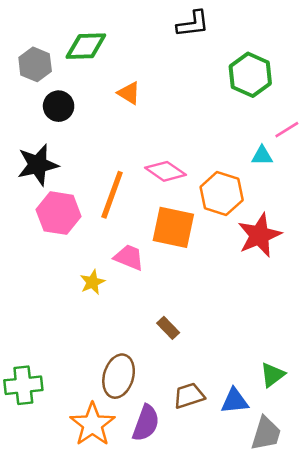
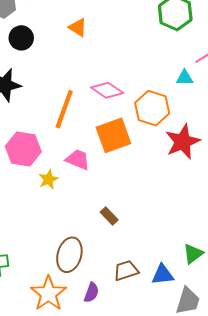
pink hexagon: (59, 213) -> (23, 149), moved
orange square: (173, 227) -> (113, 135), turned -32
purple semicircle: (146, 423) -> (91, 293), size x0.7

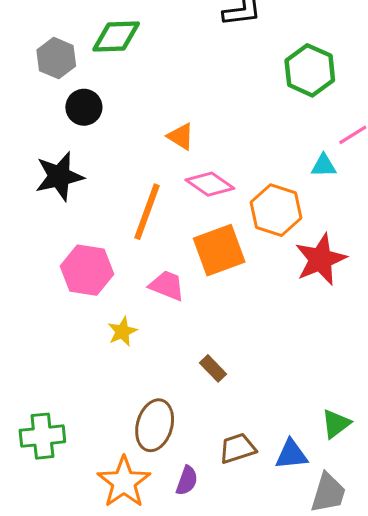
orange triangle: (78, 27) -> (181, 136), moved
yellow star: (48, 179) -> (122, 332), moved

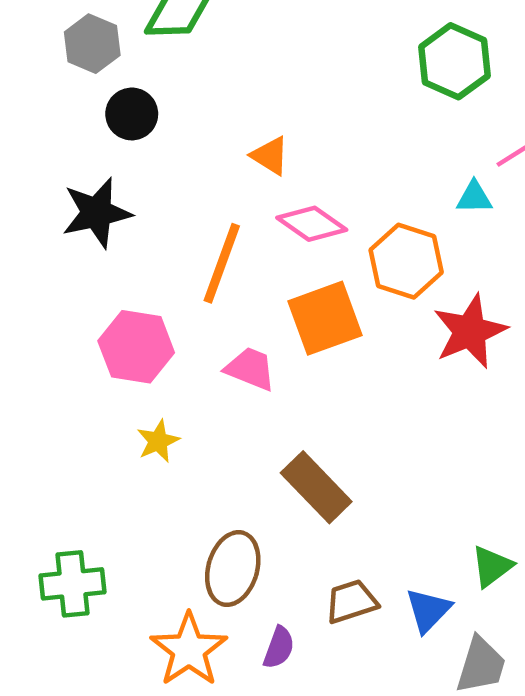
yellow star: (122, 332) -> (158, 441), moved
brown rectangle: (213, 368) -> (316, 487), size x1.8
blue triangle: (291, 454) -> (428, 610), turned -40

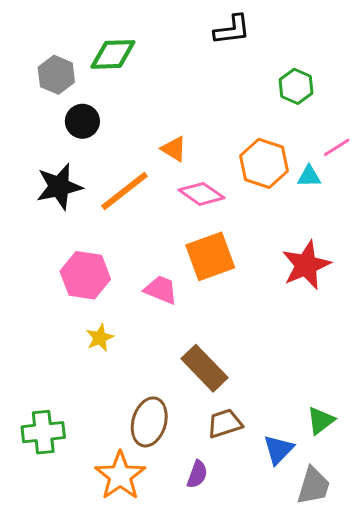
green hexagon: (455, 61) -> (296, 86), size x0.7
orange hexagon: (406, 261) -> (264, 163), moved
orange line: (222, 263) -> (125, 191), moved, turned 32
brown trapezoid: (351, 601) -> (225, 423), moved
purple semicircle: (279, 648) -> (197, 474), moved

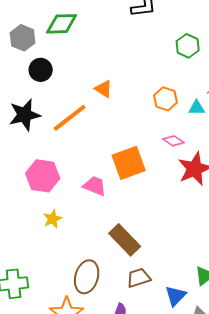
orange hexagon: (264, 163) -> (166, 99), size x0.7
pink diamond: (202, 194) -> (174, 141), moved, size x0.7

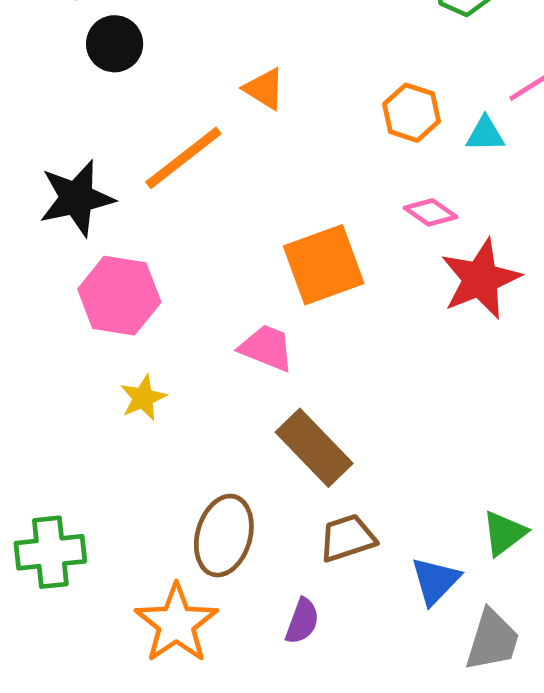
black star: (25, 115) -> (77, 198), moved
pink trapezoid: (95, 186) -> (267, 348), moved

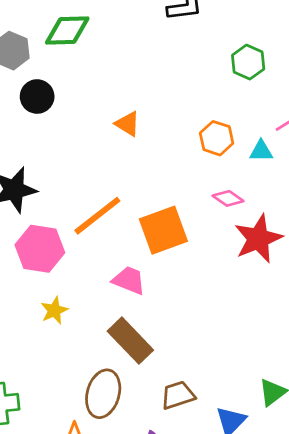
orange line: (183, 158) -> (97, 216), moved
brown rectangle: (314, 448) -> (130, 341), moved

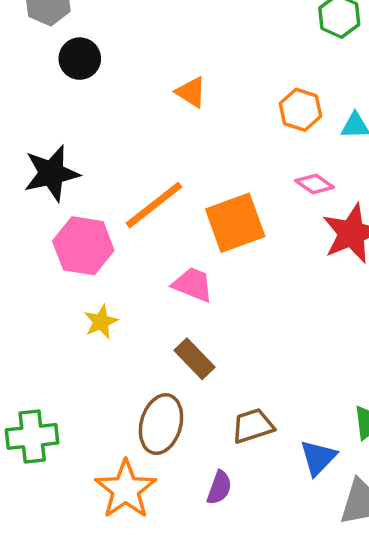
brown rectangle: (130, 341) -> (195, 359), size x0.7

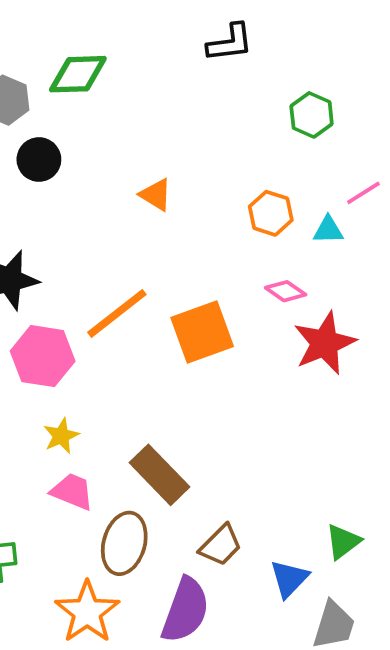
pink trapezoid: (193, 285) -> (72, 491), moved
brown rectangle: (195, 359) -> (159, 475), size x1.4
brown trapezoid: (253, 426) -> (221, 545), turned 153
purple semicircle: (219, 488) -> (185, 610), size x1.8

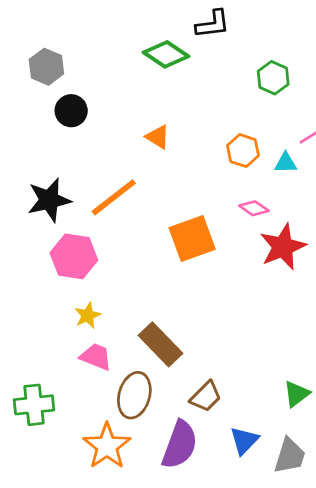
green diamond: (78, 74) -> (166, 54), moved, turned 36
orange line: (117, 313) -> (114, 197), moved
blue triangle: (289, 579) -> (244, 441), moved

